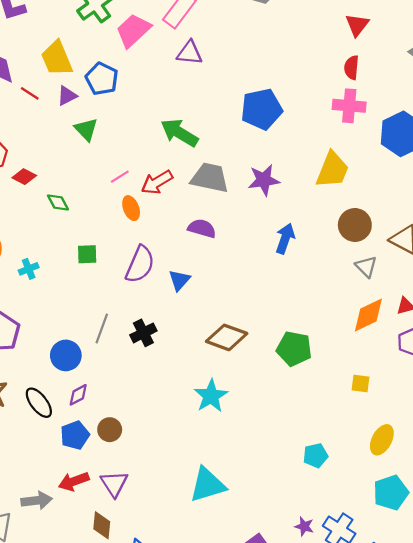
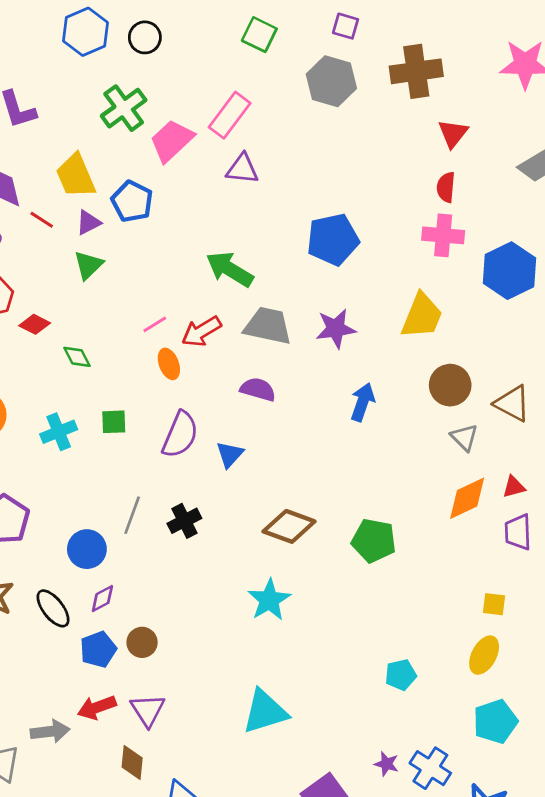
green triangle: (86, 129) -> (88, 265), moved, turned 30
cyan cross: (29, 269) -> (59, 432), moved, size x1.4
yellow square: (360, 384) -> (494, 604), moved

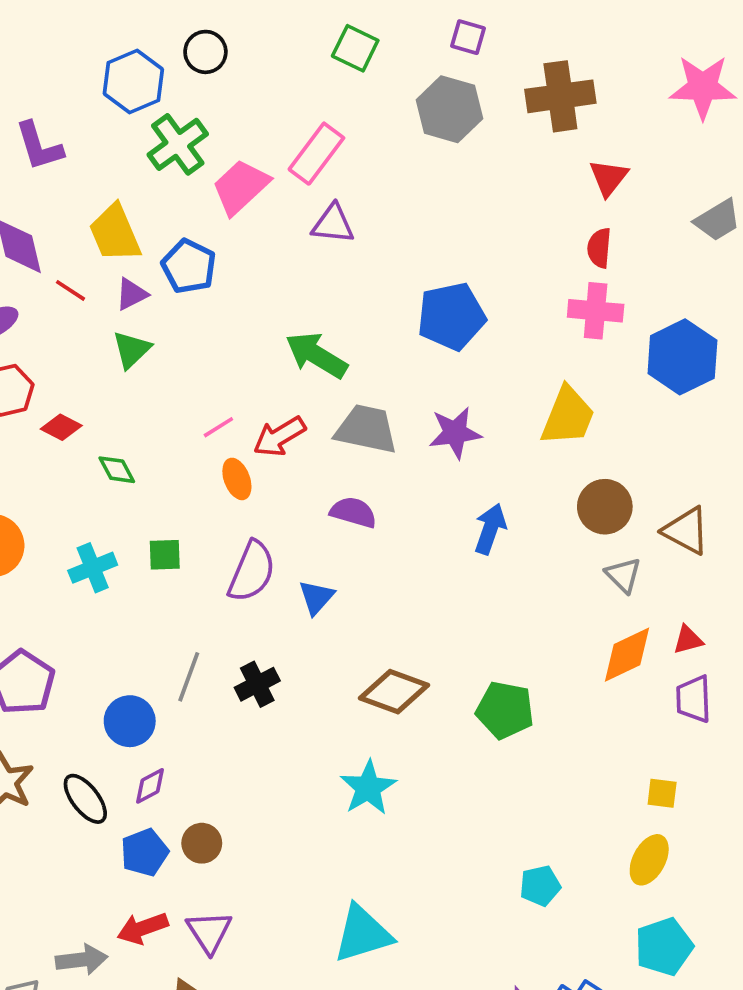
blue hexagon: (85, 32) -> (133, 82), moved

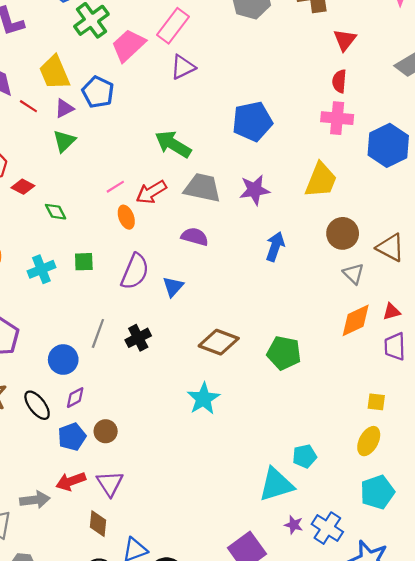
purple triangle: (333, 224) -> (183, 67), turned -32
cyan triangle: (363, 934) -> (276, 485), moved

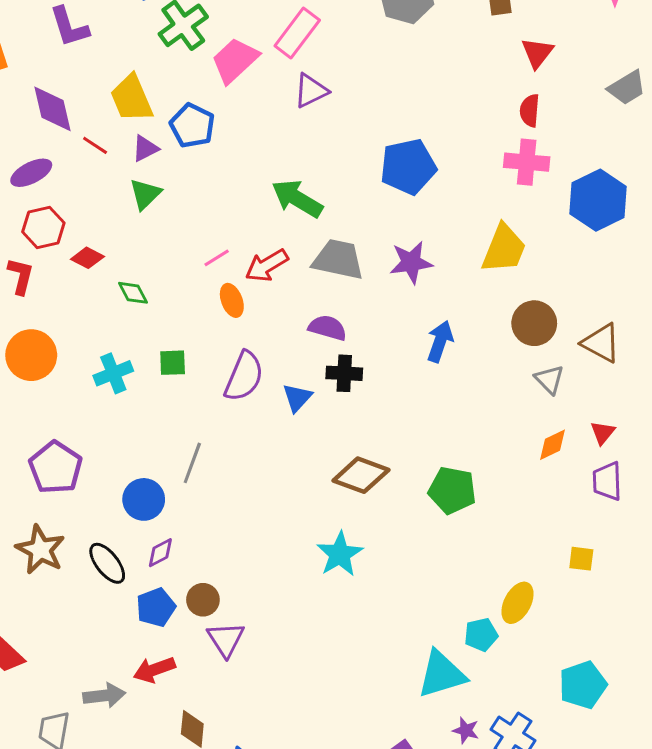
red triangle: (392, 312) -> (603, 433), turned -36
orange diamond: (356, 320) -> (552, 445), size x0.7
black cross: (138, 338) -> (344, 373), moved, turned 30
yellow ellipse: (369, 441) -> (517, 603), moved
purple triangle: (110, 483) -> (226, 639), moved

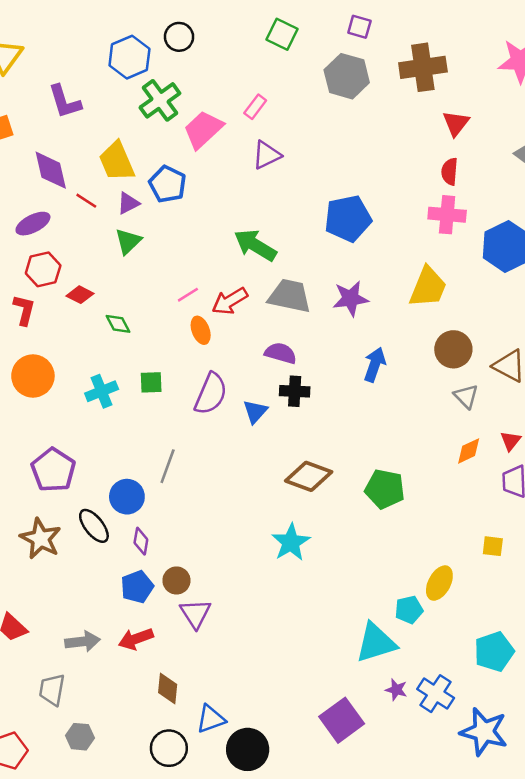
pink rectangle: (297, 33) -> (255, 107), size x0.6
purple diamond: (160, 553) -> (141, 541), turned -52
black ellipse: (107, 563) -> (94, 526), moved
gray arrow: (104, 695) -> (82, 641), moved

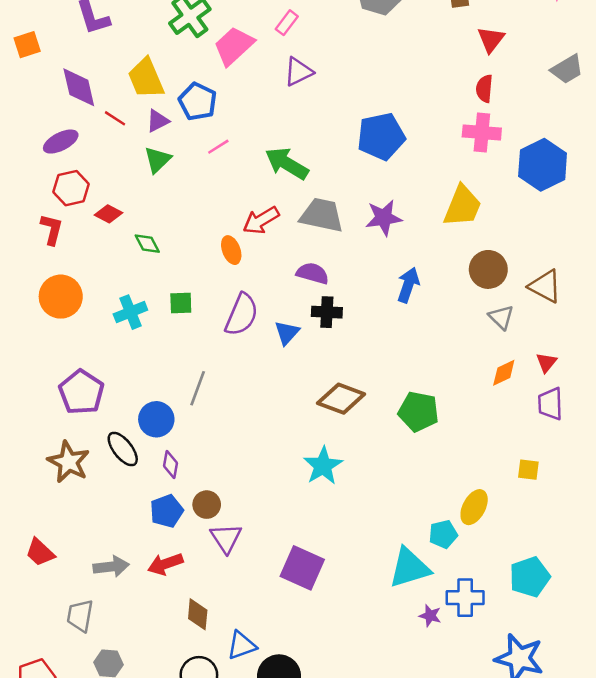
pink line: (188, 295) -> (218, 147), moved
blue cross: (436, 694) -> (465, 598), moved, turned -33
purple square: (342, 720) -> (302, 568), moved, turned -30

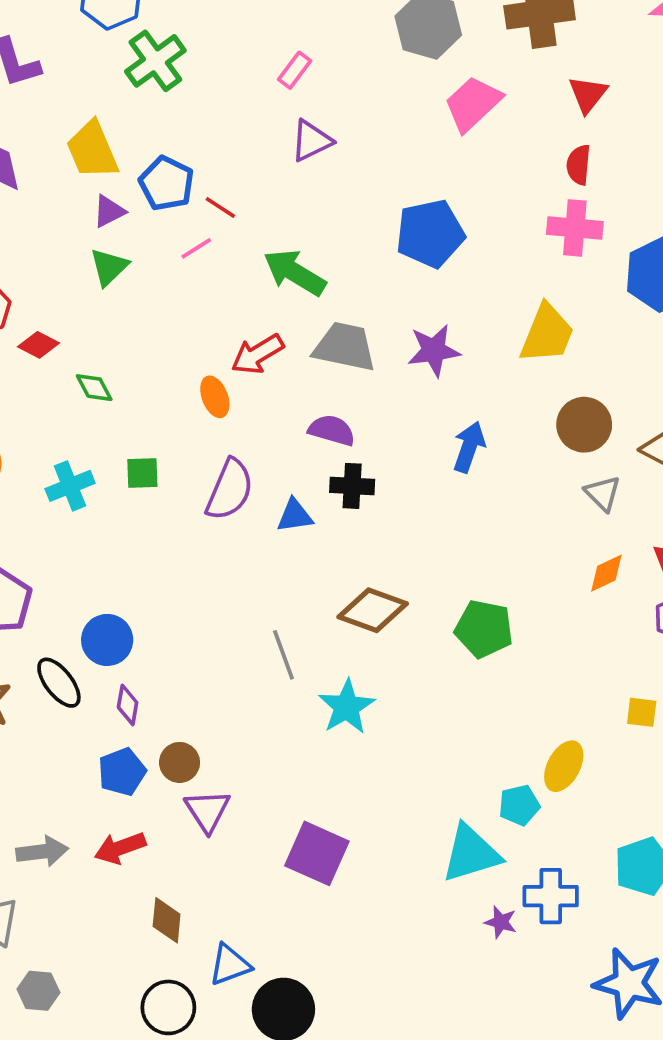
pink trapezoid: (234, 46) -> (473, 104), moved
red line: (115, 118) -> (220, 208), moved
blue triangle: (287, 333) -> (295, 516), turned 40
gray line: (198, 388) -> (283, 655), moved, turned -40

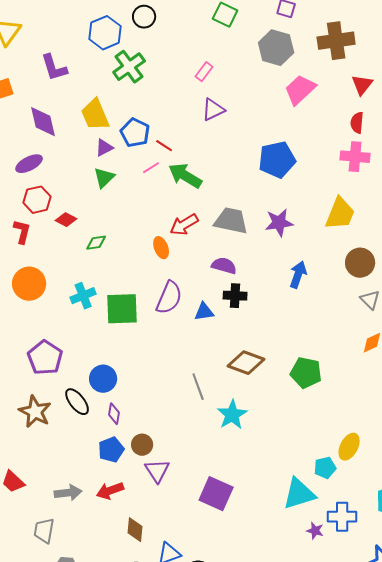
green arrow: (295, 272) -> (185, 176), moved
green diamond: (94, 388) -> (96, 243), turned -70
green square: (142, 473) -> (122, 309), moved, size x1.8

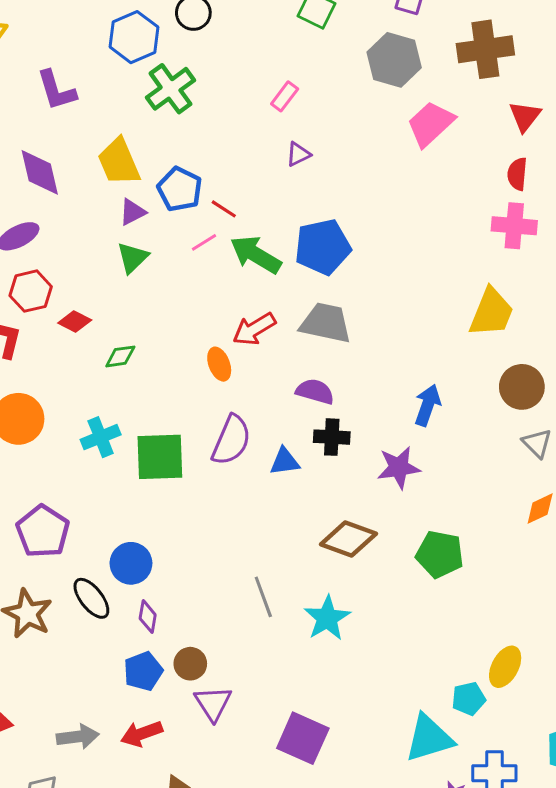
purple triangle: (213, 110) -> (298, 154), size x0.7
blue pentagon: (277, 160) -> (323, 247), moved
purple star: (279, 223) -> (399, 468), moved
gray line: (198, 387) -> (263, 597), moved

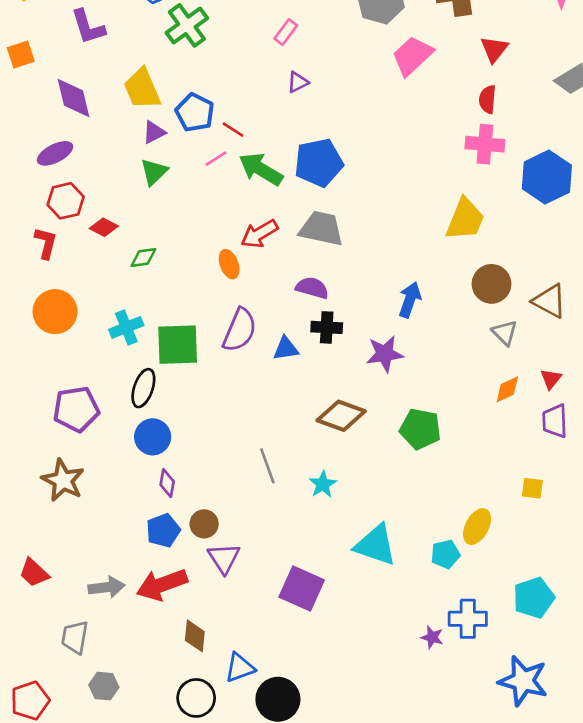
purple pentagon: (43, 531) -> (76, 409), turned 30
black ellipse: (91, 598) -> (143, 388), moved, turned 57
cyan star: (327, 618) -> (323, 484), size x0.7
red arrow: (142, 734) -> (162, 585), size x1.4
cyan triangle: (429, 738) -> (375, 545), moved, turned 36

